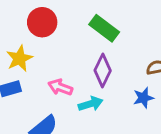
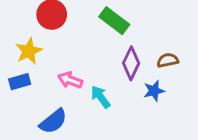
purple diamond: (103, 71) -> (131, 63), moved
cyan arrow: (91, 104) -> (101, 97), turned -110

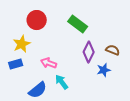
brown semicircle: (168, 60) -> (113, 50), turned 32
cyan arrow: (101, 97) -> (62, 82), moved

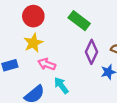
yellow star: (22, 44) -> (33, 43), moved

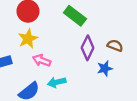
cyan arrow: (61, 85) -> (57, 82), turned -66

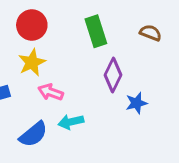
green rectangle: (75, 16) -> (96, 31), turned 35
brown semicircle: (115, 46) -> (151, 33), moved

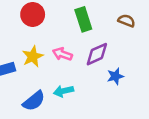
yellow star: (32, 62) -> (33, 56), moved
purple diamond: (113, 75) -> (97, 54), turned 40
pink arrow: (51, 92) -> (62, 54), moved

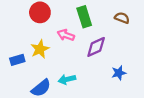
pink arrow: (62, 54) -> (66, 35), moved
blue star: (115, 76) -> (119, 73), moved

